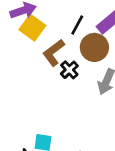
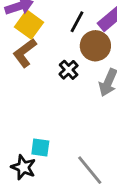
brown L-shape: (54, 53) -> (25, 53), moved

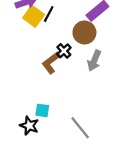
black line: (77, 22) -> (49, 14), moved
brown L-shape: (25, 53) -> (51, 63), moved

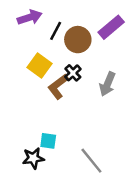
yellow square: (34, 16) -> (40, 65), moved
brown circle: (84, 32) -> (78, 40), moved
black star: (29, 126) -> (33, 158), turned -30

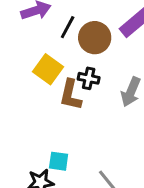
black cross: (73, 73) -> (89, 78), turned -35
brown L-shape: (58, 86) -> (71, 95), turned -40

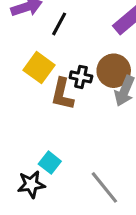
brown circle: (95, 38) -> (114, 71), moved
cyan square: (59, 161) -> (50, 163), turned 30

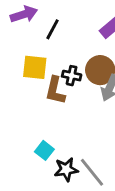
yellow square: (39, 68) -> (35, 67), turned -30
black star: (31, 184) -> (66, 169), moved

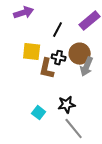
black line: (53, 29) -> (58, 30), moved
black star: (66, 169) -> (67, 105), moved

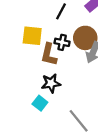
black star: (67, 105) -> (51, 83), moved

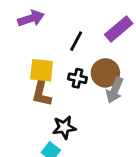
brown L-shape: (49, 55) -> (42, 93), moved

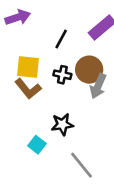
brown L-shape: (42, 93) -> (28, 89), turned -52
black star: (64, 127) -> (62, 124), moved

